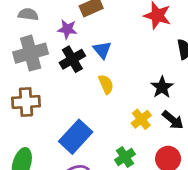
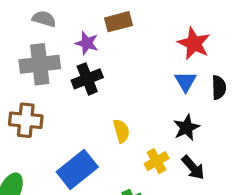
blue triangle: (102, 50) -> (186, 81), moved
yellow semicircle: (106, 84) -> (121, 131), moved

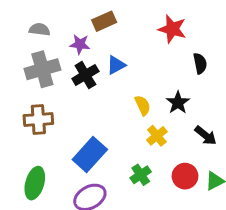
blue triangle: (186, 81) -> (116, 65), moved, turned 42
yellow semicircle: (121, 131) -> (143, 105), moved
black arrow: (193, 168) -> (206, 136), moved

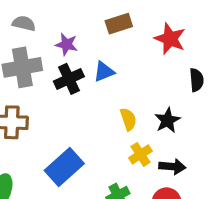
brown rectangle: (104, 21) -> (119, 24), moved
black arrow: (206, 136) -> (172, 167), moved, turned -40

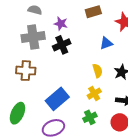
blue triangle: (104, 72) -> (106, 43), moved
yellow cross: (140, 154) -> (94, 94), moved

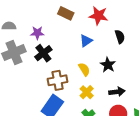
brown rectangle: (93, 12) -> (66, 13), turned 56
brown cross: (26, 71) -> (58, 80), moved

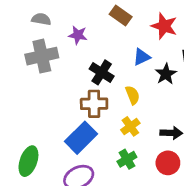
black cross: (43, 53) -> (102, 72), moved, turned -30
black star: (108, 65) -> (166, 74), moved

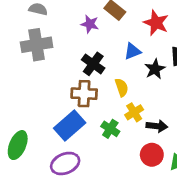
purple star: (78, 35) -> (90, 24), moved
yellow cross: (130, 126) -> (134, 112), moved
green cross: (127, 159) -> (110, 129), moved, turned -30

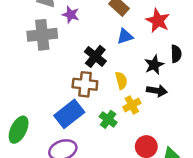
purple star: (90, 24) -> (71, 15), moved
blue triangle: (133, 51) -> (125, 36), moved
black arrow: (157, 126) -> (157, 91), moved

